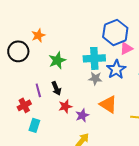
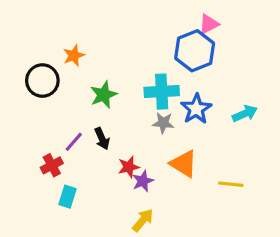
pink triangle: (126, 48) -> (209, 24), moved
purple line: (38, 90) -> (74, 142), turned 56
red star: (65, 106) -> (129, 167), moved

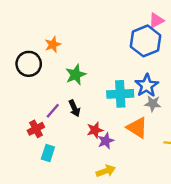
cyan cross: (162, 92) -> (120, 94), moved
gray star: (163, 123) -> (153, 104), moved
yellow arrow: (143, 220) -> (106, 171), turned 30

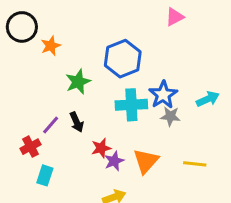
blue hexagon: (145, 41) -> (123, 59), moved
black circle: (29, 64) -> (22, 27), moved
orange triangle: (137, 128) -> (146, 161), moved, turned 40

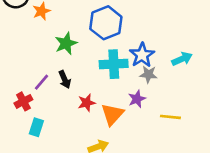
purple star: (114, 161) -> (137, 99), moved
orange triangle: (146, 161) -> (112, 114), moved

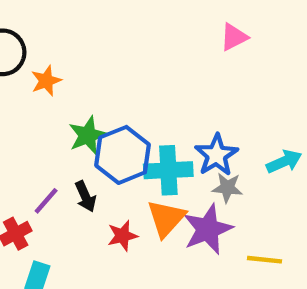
blue hexagon: (106, 23) -> (123, 155), moved
purple star: (137, 99) -> (208, 229), size x1.6
orange triangle: (112, 114) -> (166, 218), moved

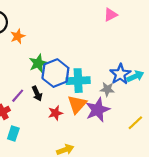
blue star: (216, 155) -> (120, 74), moved
yellow line: (264, 260) -> (135, 123), moved, turned -49

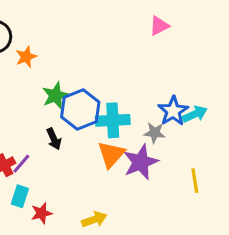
purple line: (18, 96) -> (21, 164), moved
red star: (55, 113) -> (42, 213), moved
yellow line: (135, 123) -> (195, 181), turned -56

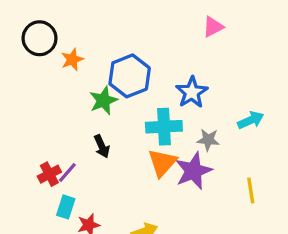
blue hexagon: (80, 109) -> (130, 76), moved
blue star: (173, 111) -> (192, 92), moved

